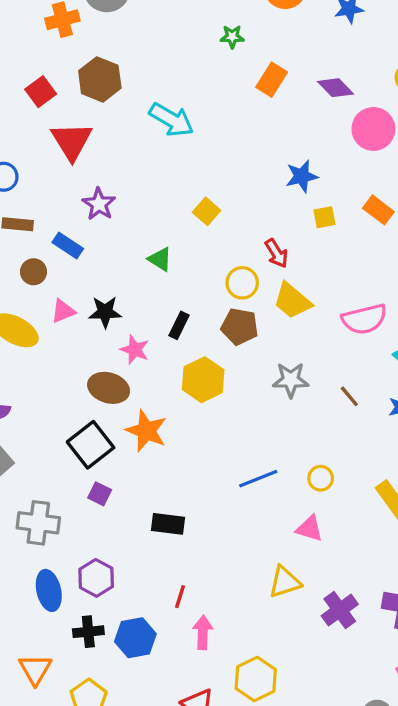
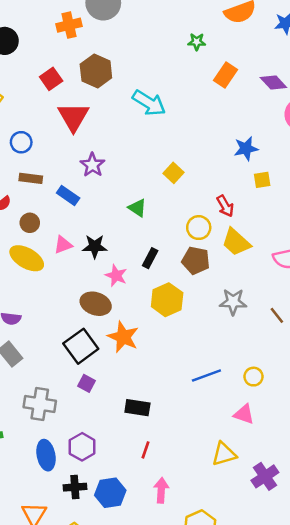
brown circle: (34, 272) -> (30, 223), moved
red line: (180, 597) -> (145, 450), moved

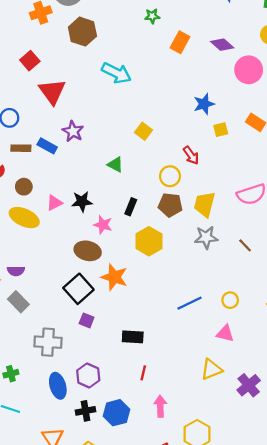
brown hexagon: (96, 71) -> (82, 32), moved
blue rectangle: (68, 195) -> (47, 146), moved
yellow trapezoid: (236, 242) -> (204, 204), moved, turned 68

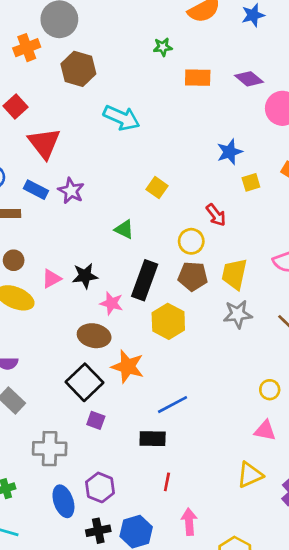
orange rectangle: (180, 42) -> (198, 78), turned 65
blue rectangle: (47, 146) -> (36, 190), moved
black rectangle: (131, 207) -> (145, 280), size x1.8
blue line: (189, 303) -> (173, 405), moved

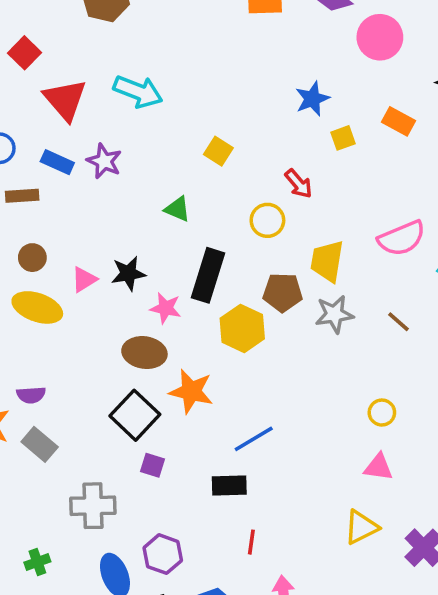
cyan arrow: (122, 118) -> (138, 92), moved
brown pentagon: (193, 276) -> (283, 292), moved

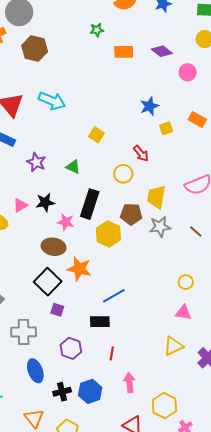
pink circle: (380, 37) -> (188, 72), size x0.7
purple star: (104, 161) -> (36, 162), moved
purple hexagon: (163, 554) -> (71, 348), moved

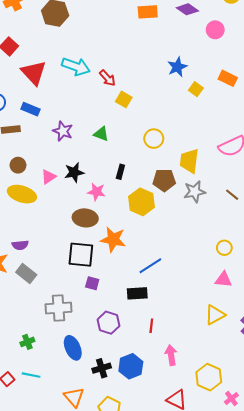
yellow square: (166, 128) -> (196, 89), turned -32
red arrow: (141, 154) -> (107, 78), moved
black rectangle: (90, 204) -> (120, 172), size x0.5
black square: (48, 282) -> (81, 255), turned -36

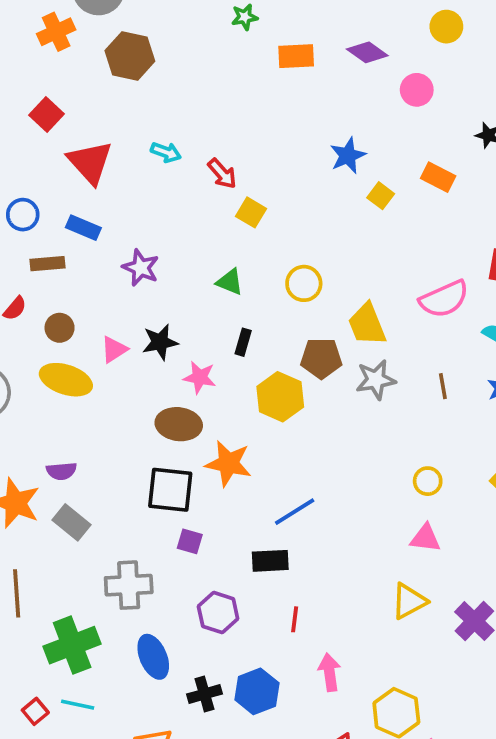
cyan arrow: (76, 67) -> (166, 152), size x0.6
green triangle: (101, 134) -> (230, 282), moved
yellow trapezoid: (189, 161) -> (367, 324), turned -30
brown line: (232, 195) -> (443, 386), turned 40
green cross: (27, 342) -> (72, 645), size x2.0

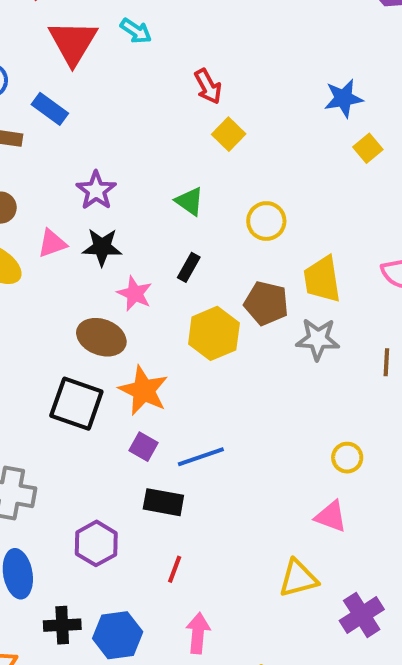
cyan arrow: (166, 152) -> (136, 31), moved
purple star: (141, 268) -> (96, 190), moved
purple square: (190, 541) -> (143, 447), moved

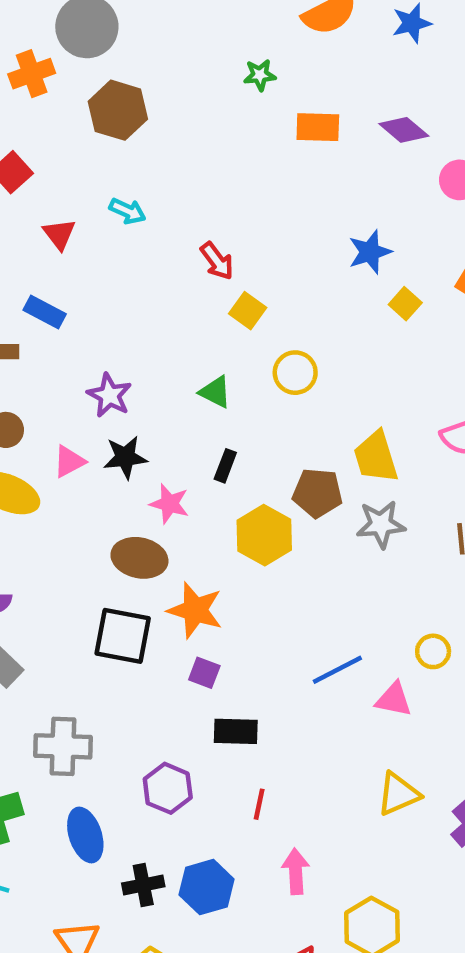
red triangle: (73, 42) -> (59, 234), size x0.6
yellow circle: (266, 221) -> (295, 373), moved
blue line: (201, 457) -> (337, 670), moved
pink triangle: (331, 517) -> (394, 699), moved

